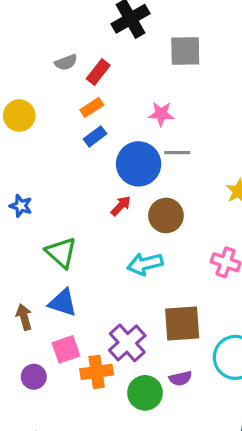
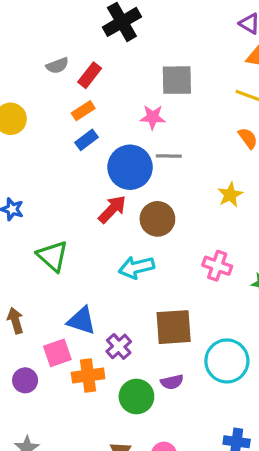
gray square: (185, 51) -> (177, 80), moved
red arrow: (121, 206) -> (112, 209), size x1.4
blue triangle: (63, 303) -> (82, 321), moved
purple cross: (127, 343) -> (119, 346), size x0.7

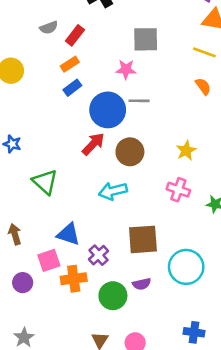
yellow star: (230, 195) -> (186, 150), moved

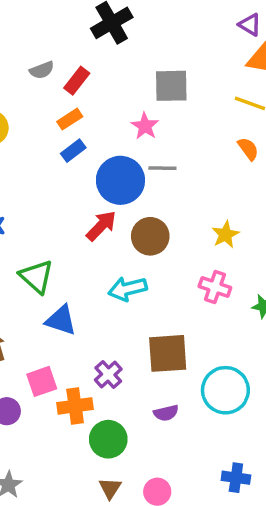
pink star: (126, 69) -> (145, 126), turned 30
blue triangle: (68, 234) -> (61, 320), moved
green circle: (113, 296) -> (108, 439), moved

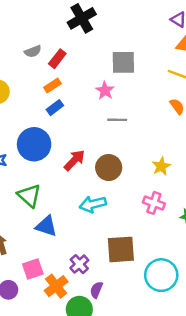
blue circle: (120, 180) -> (34, 144), moved
orange cross: (75, 406) -> (56, 286), turned -30
purple semicircle: (166, 413) -> (96, 290), moved, turned 126

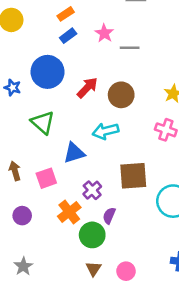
pink star: (105, 90) -> (104, 33), moved
blue triangle: (46, 226) -> (74, 153), moved, turned -35
pink square: (33, 269) -> (46, 178), moved

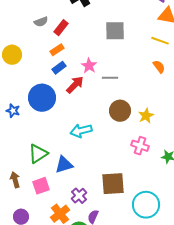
red arrow: (87, 88) -> (75, 85), moved
brown circle: (121, 95) -> (120, 111), moved
green triangle: (43, 123) -> (38, 154), moved, turned 45
cyan arrow: (105, 131) -> (81, 131), moved

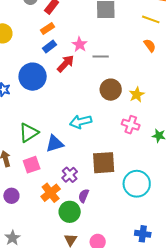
cyan arrow: (81, 131) -> (81, 122), moved

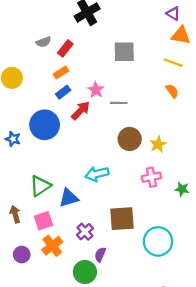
pink cross: (131, 125) -> (151, 177), turned -30
orange cross: (51, 193) -> (52, 246), moved

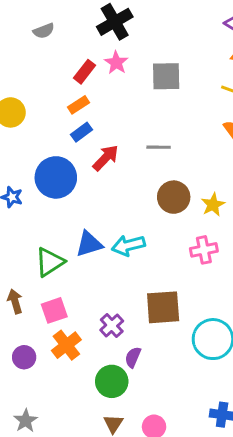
gray semicircle: (44, 42) -> (44, 31), moved
pink star: (96, 90) -> (116, 63), moved
blue triangle: (69, 198) -> (89, 244), moved

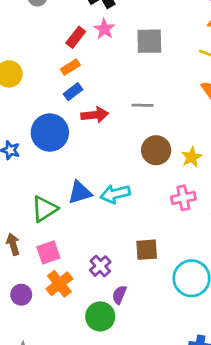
red arrow: (106, 158) -> (95, 115), turned 40
brown square: (163, 307) -> (147, 250), size x0.7

